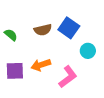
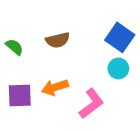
blue square: (69, 28) -> (120, 37), moved

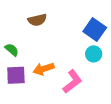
brown semicircle: (58, 40) -> (37, 20), moved
green semicircle: (14, 47) -> (12, 50), moved

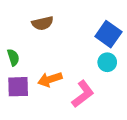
green semicircle: (12, 50) -> (13, 57), turned 32

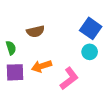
brown semicircle: (43, 23) -> (35, 31), moved

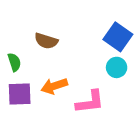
brown semicircle: (35, 31) -> (46, 41), turned 30
pink L-shape: (69, 78) -> (90, 102), turned 30

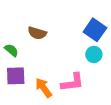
green semicircle: (14, 62) -> (11, 50), turned -32
orange arrow: (54, 86) -> (44, 88), moved, turned 72

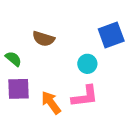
blue square: (95, 30) -> (111, 35), turned 35
cyan circle: (94, 54) -> (87, 64), moved

